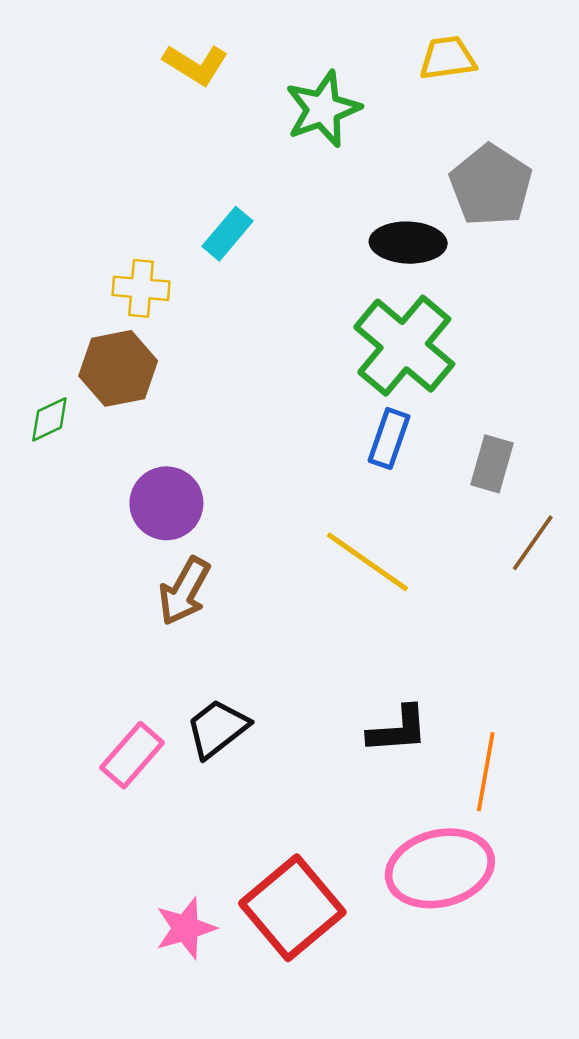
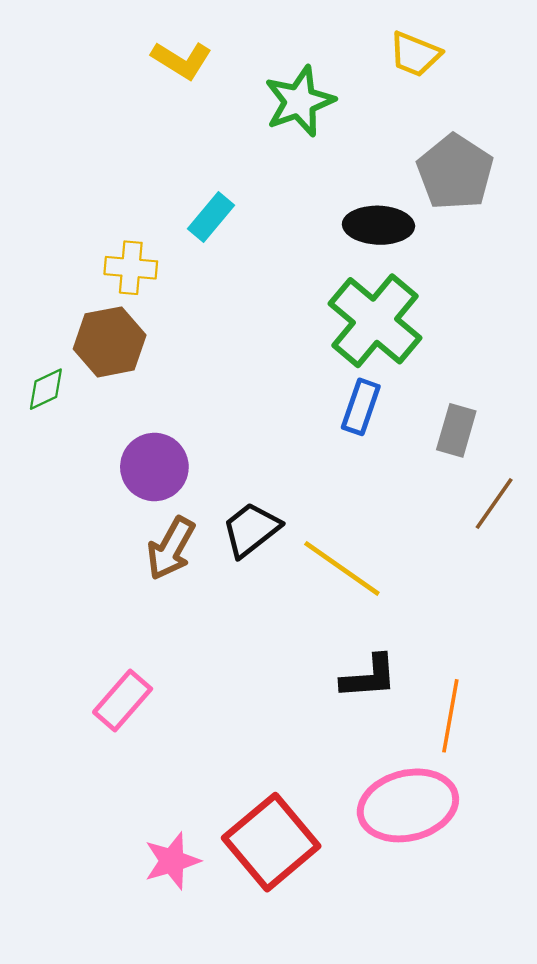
yellow trapezoid: (448, 58) -> (415, 54), turned -150
yellow line: (367, 562) -> (342, 568), moved
black trapezoid: (217, 728) -> (251, 529), moved

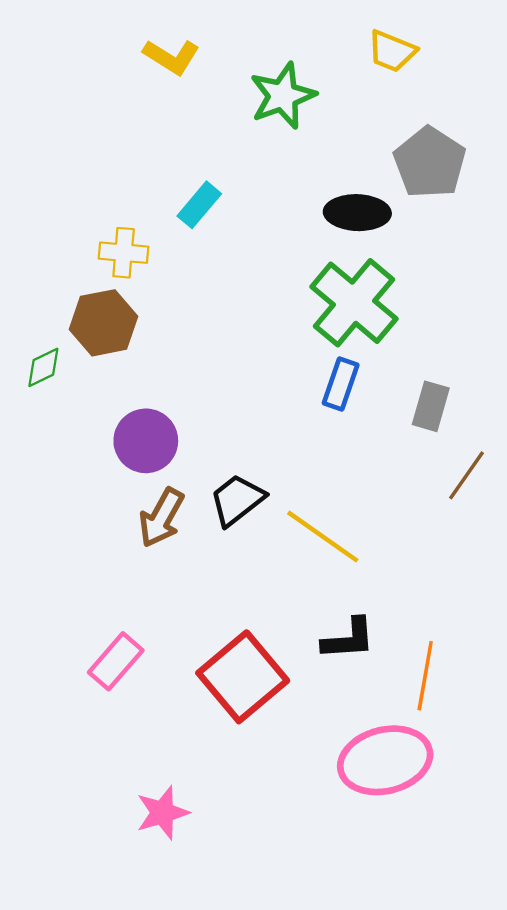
red square: (271, 842) -> (243, 677), moved

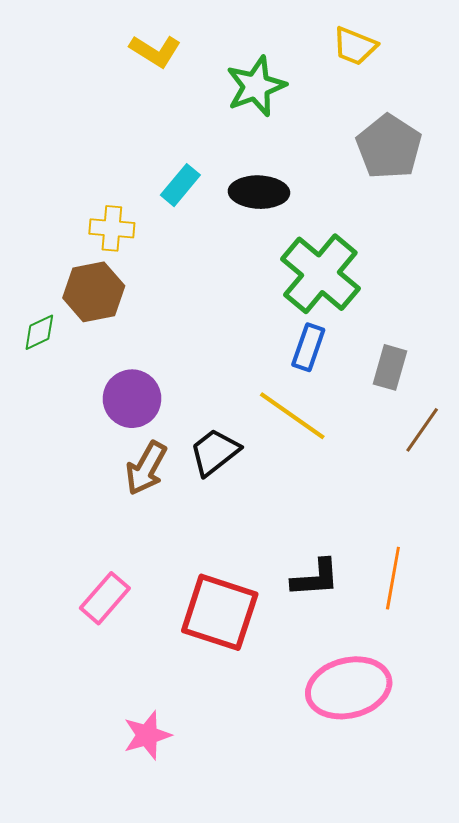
black ellipse: (357, 213) -> (259, 192), moved
yellow line: (323, 537) -> (292, 416), moved
orange line: (425, 676) -> (393, 578), moved
red square: (243, 677) -> (220, 612), turned -32

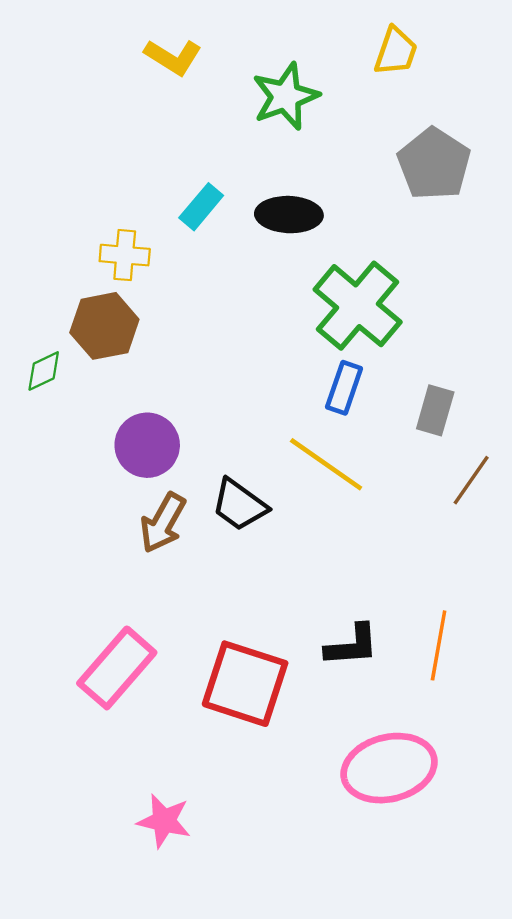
yellow trapezoid: (355, 46) -> (396, 51), turned -93
black trapezoid: (215, 452) -> (239, 505), turned -106
pink rectangle: (105, 598) -> (117, 668), size x1.4
pink star: (147, 735) -> (164, 821), turned 30

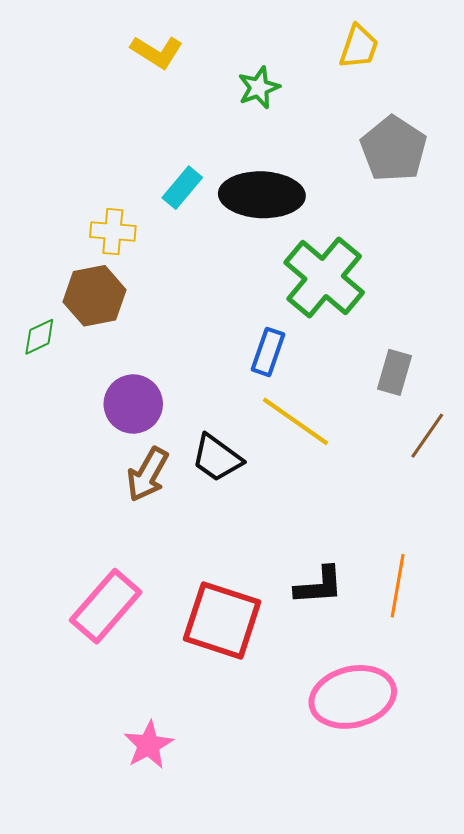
green star: (286, 96) -> (259, 88), size x0.7
black ellipse: (289, 215) -> (262, 195), size x1.4
blue rectangle: (344, 388) -> (268, 352), moved
pink star: (164, 821) -> (149, 745), turned 30

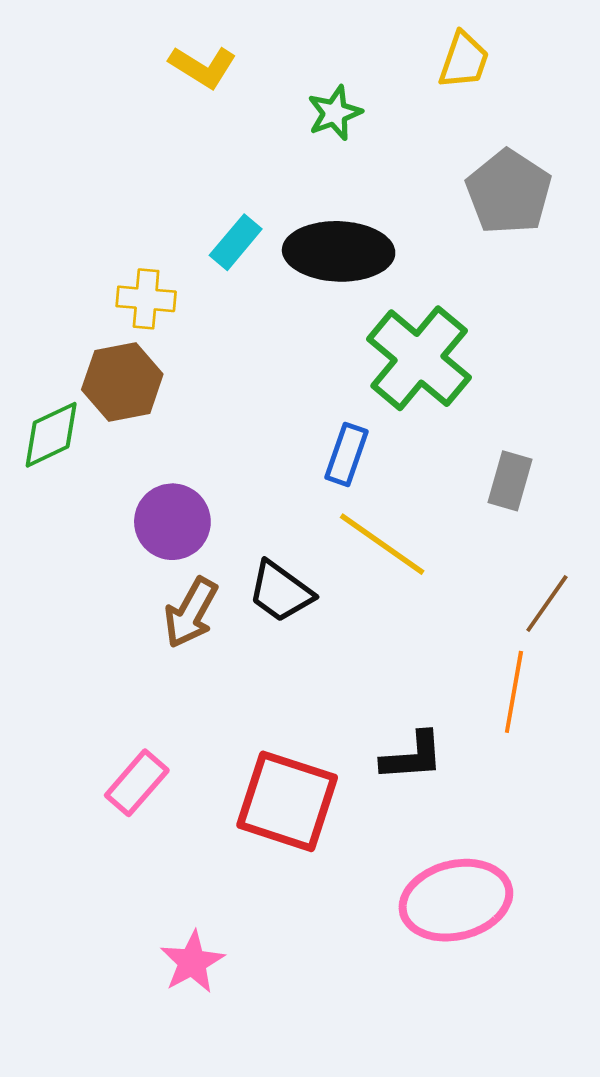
green diamond: (39, 337) -> (51, 435), size x1.4
brown line: (427, 436) -> (547, 603), moved
orange line: (398, 586) -> (514, 692), moved
pink rectangle: (106, 606) -> (137, 783), size x0.7

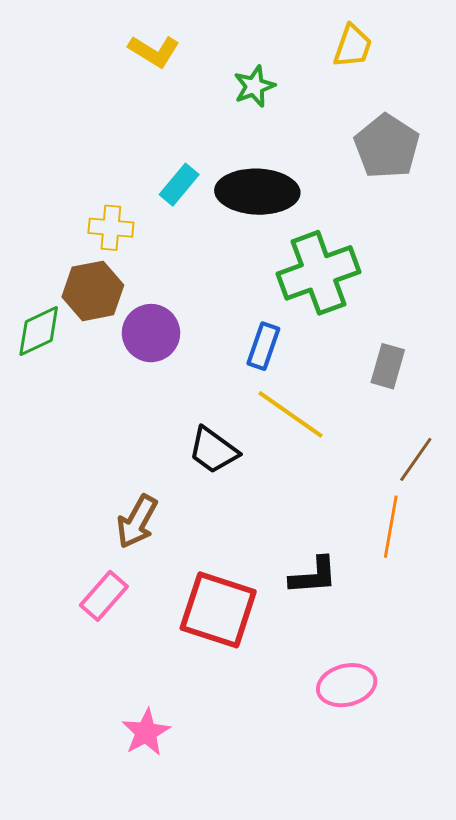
green cross: (419, 358) -> (319, 273), turned 30
purple circle: (172, 522) -> (151, 333), moved
brown arrow: (191, 613) -> (137, 522), moved
pink ellipse: (456, 900) -> (347, 685), size x0.7

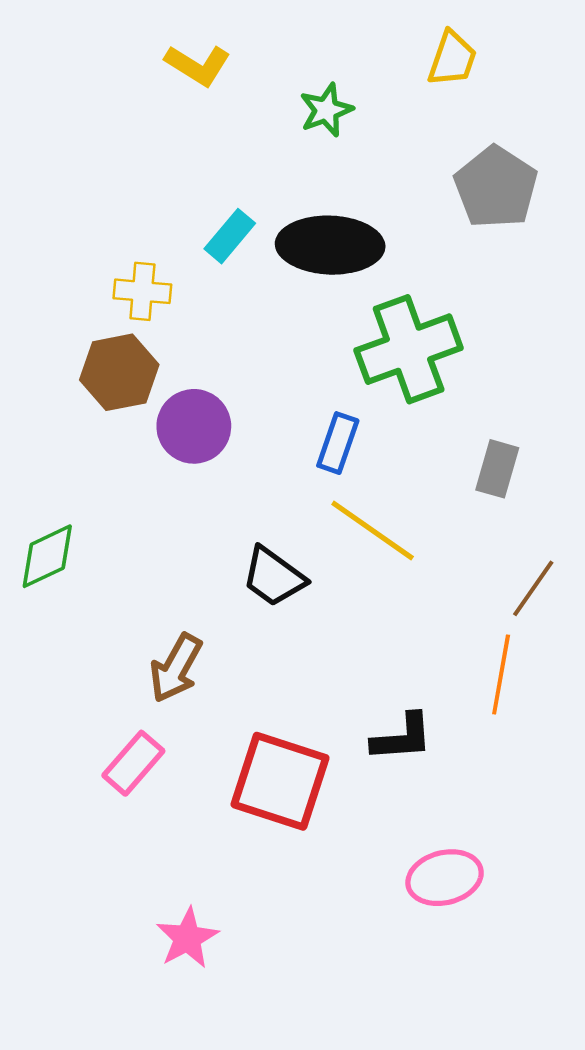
green diamond: (39, 331) -> (47, 556), moved

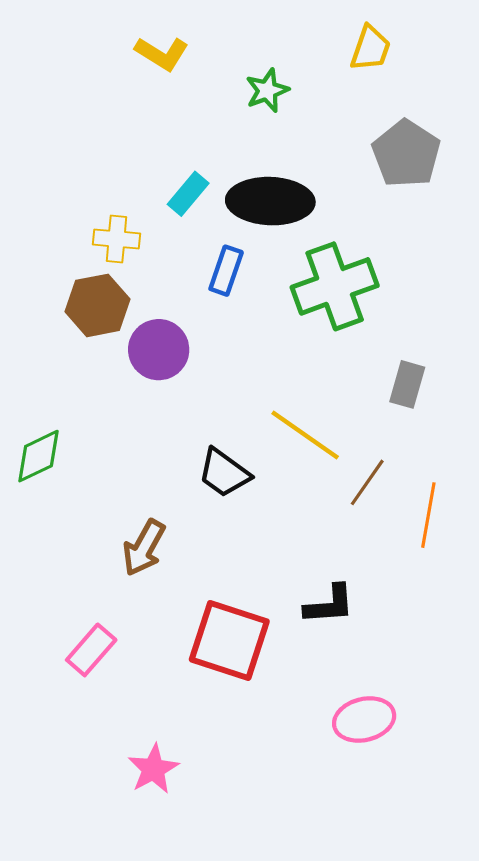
blue rectangle: (338, 443) -> (226, 271), moved
brown line: (533, 588) -> (367, 482), moved
orange line: (501, 674) -> (428, 515), moved
pink rectangle: (133, 763) -> (91, 650), moved

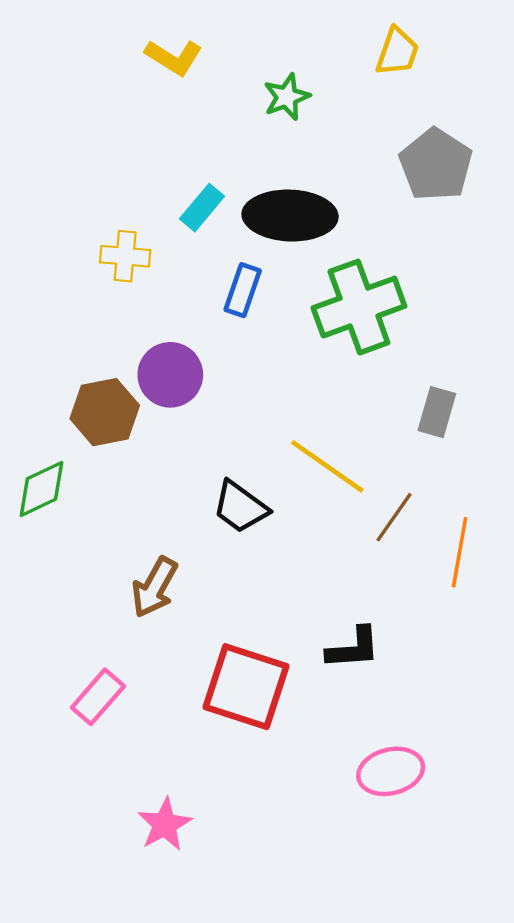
brown hexagon: (98, 305) -> (105, 412), moved

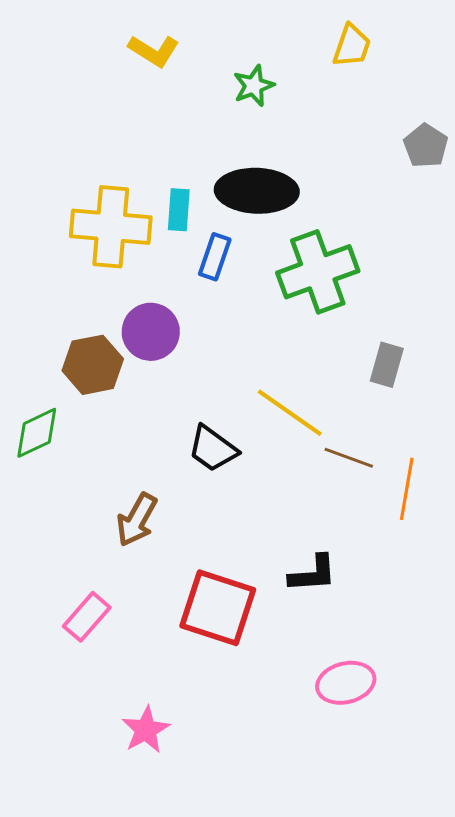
gray pentagon: (436, 165) -> (426, 146), moved, size x0.7
cyan rectangle: (202, 208) -> (179, 210), moved, turned -36
yellow cross: (125, 256) -> (111, 227), size x1.8
brown line: (394, 517) -> (349, 458), turned 75

